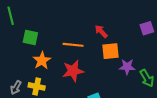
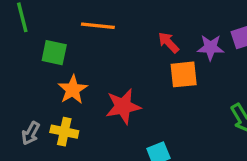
orange line: (73, 45) -> (98, 26), moved
purple star: (127, 67) -> (210, 48), moved

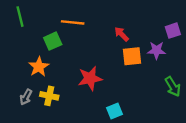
purple star: (210, 48) -> (157, 50), moved
green square: (54, 53) -> (53, 41), moved, turned -36
orange star: (73, 90) -> (39, 67), moved

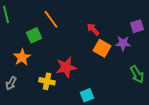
orange line: (73, 22) -> (51, 19), turned 48
orange square: (132, 56) -> (102, 48), turned 36
yellow cross: (49, 96) -> (47, 81), moved

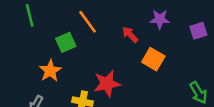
red arrow: (93, 29) -> (130, 35), moved
purple star: (123, 43) -> (160, 19), moved

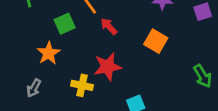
red arrow: (130, 35) -> (109, 26), moved

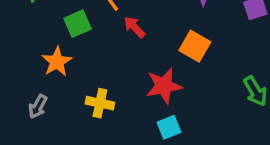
red star: (107, 67) -> (164, 86), moved

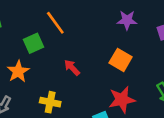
red arrow: (134, 27) -> (72, 68), moved
red star: (164, 86) -> (122, 100), moved

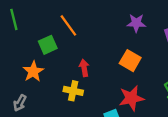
red arrow: (72, 68) -> (84, 68), turned 35
yellow cross: (50, 102) -> (73, 91), moved

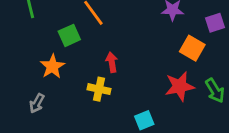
orange square: (130, 61) -> (192, 48), moved
red star: (131, 98) -> (180, 86), moved

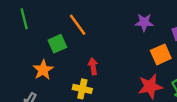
orange square: (192, 48) -> (161, 54), turned 36

